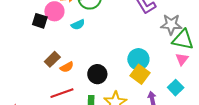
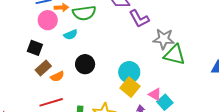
black square: (40, 21) -> (35, 48), moved
pink triangle: (182, 59) -> (155, 94), moved, turned -40
black circle: (97, 74) -> (85, 64), moved

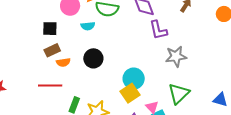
gray star: (164, 39) -> (176, 56), turned -30
black square: (35, 48) -> (50, 29), turned -35
green triangle: (175, 55) -> (179, 93), moved, turned 45

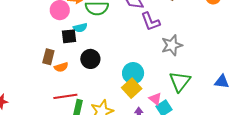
black square: (50, 29) -> (69, 36), moved
brown rectangle: (52, 50) -> (48, 57), turned -42
red line: (50, 85) -> (65, 96), moved

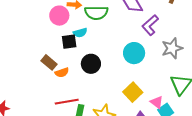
purple L-shape: (150, 22) -> (150, 25), turned 70
brown rectangle: (48, 57) -> (49, 62), turned -63
cyan circle: (133, 73) -> (134, 53), moved

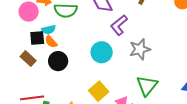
brown rectangle: (49, 62) -> (28, 59), moved
orange semicircle: (62, 73) -> (51, 42), moved, turned 64

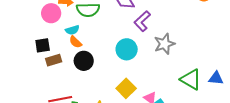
black square: (37, 38) -> (43, 45), moved
brown rectangle: (28, 59) -> (54, 60), turned -56
green triangle: (147, 86) -> (191, 80), moved, turned -35

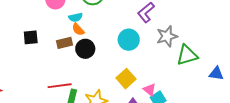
black square: (43, 45) -> (31, 37), moved
brown rectangle: (54, 60) -> (64, 43), moved
green triangle: (191, 80) -> (187, 55), moved, turned -50

